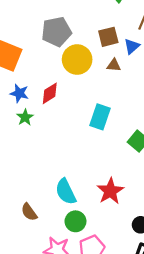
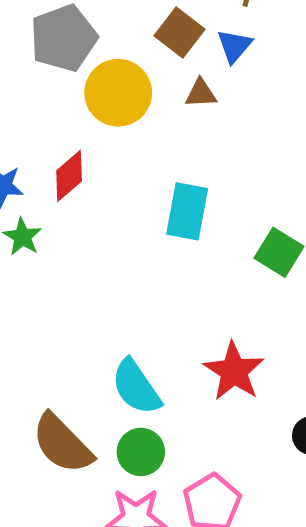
brown square: (108, 37) -> (180, 33), turned -30
brown semicircle: (29, 212) -> (62, 444), size x1.6
green circle: (75, 221) -> (141, 452), moved

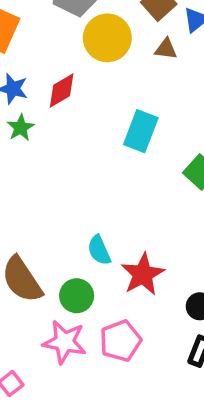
red star: (234, 371) -> (143, 274), moved
cyan semicircle: (136, 387) -> (99, 250), moved, size x0.7

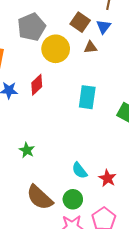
green star: (21, 128) -> (27, 150), moved
red star: (143, 274) -> (107, 178), size x0.7

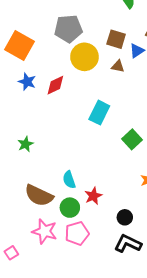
brown square: (80, 22) -> (116, 39), turned -36
brown semicircle: (40, 197) -> (39, 195), moved, turned -36
green circle: (73, 199) -> (70, 208), moved

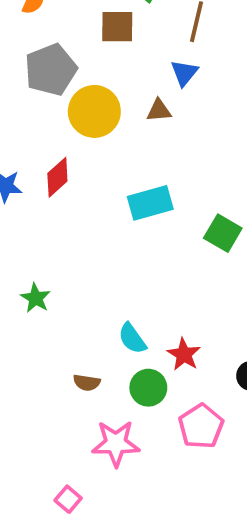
brown square: (116, 39) -> (117, 27), moved
cyan rectangle: (99, 113) -> (150, 203), turned 65
brown semicircle: (39, 195) -> (87, 383), size x0.5
pink pentagon: (77, 233) -> (201, 426), moved

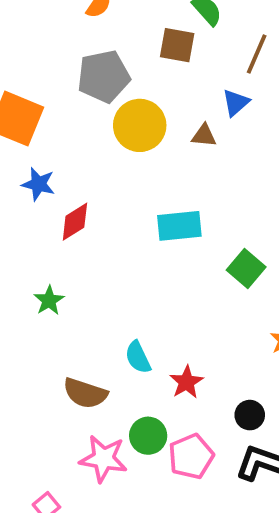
red diamond: (57, 177) -> (75, 222), moved
brown semicircle: (87, 383) -> (85, 393), size x1.6
green circle: (148, 388) -> (148, 436), moved

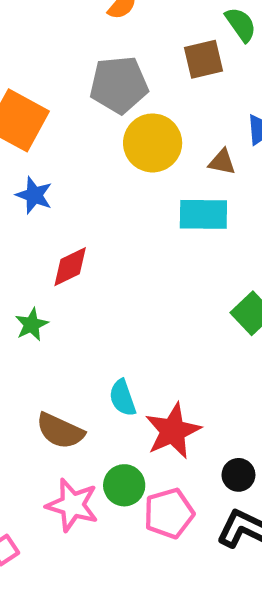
brown square: (177, 45) -> (204, 59), turned -30
red diamond: (75, 222) -> (70, 267), moved
cyan rectangle: (179, 226) -> (203, 214), moved
red star: (186, 382) -> (173, 431), size x1.5

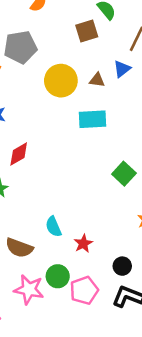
gray pentagon: (119, 85) -> (20, 47), moved
brown triangle: (222, 162) -> (97, 80), moved
red star: (173, 431) -> (83, 244), size x0.6

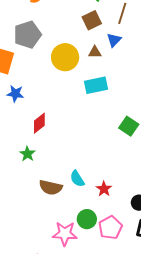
brown square: (87, 31) -> (92, 20), moved
brown semicircle: (19, 248) -> (51, 187), moved

